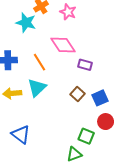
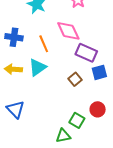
purple rectangle: (85, 65) -> (86, 53), size x1.5
blue square: (100, 98) -> (99, 72), moved

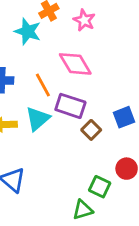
purple rectangle: (86, 53) -> (70, 106), moved

